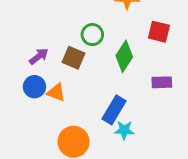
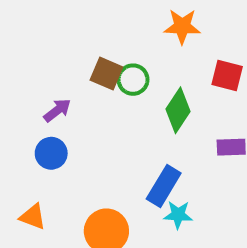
brown square: (74, 58) -> (106, 73), moved
orange triangle: (56, 92) -> (33, 217), moved

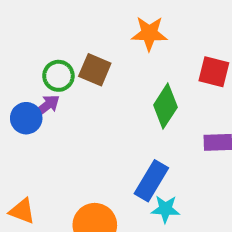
orange star: (182, 26) -> (149, 33), moved
green circle: (133, 80) -> (58, 76), moved
blue circle: (51, 153) -> (26, 118), moved

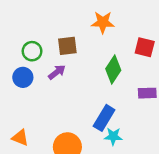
brown square: (95, 70) -> (67, 46), turned -30
green circle: (58, 76) -> (32, 51), moved
purple arrow: (46, 106) -> (57, 72), moved

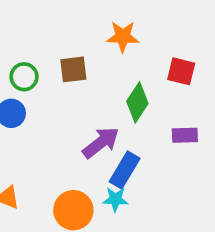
purple arrow: (57, 72) -> (101, 143), moved, size x1.5
cyan star: (113, 136) -> (115, 199), moved

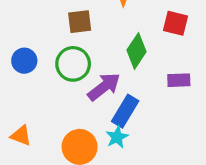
green circle: (24, 77) -> (73, 64), moved, size x1.4
cyan star: (115, 199) -> (117, 137), turned -30

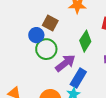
brown square: (80, 22) -> (50, 23), turned 35
blue circle: (24, 61) -> (36, 35), moved

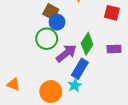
blue circle: (36, 35) -> (57, 22), moved
green diamond: (85, 41) -> (87, 44), moved

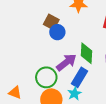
green circle: (47, 39) -> (46, 77), moved
green diamond: (87, 44) -> (87, 53), turned -30

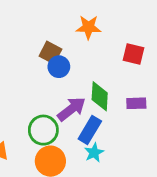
cyan star: (74, 94) -> (94, 153), moved

